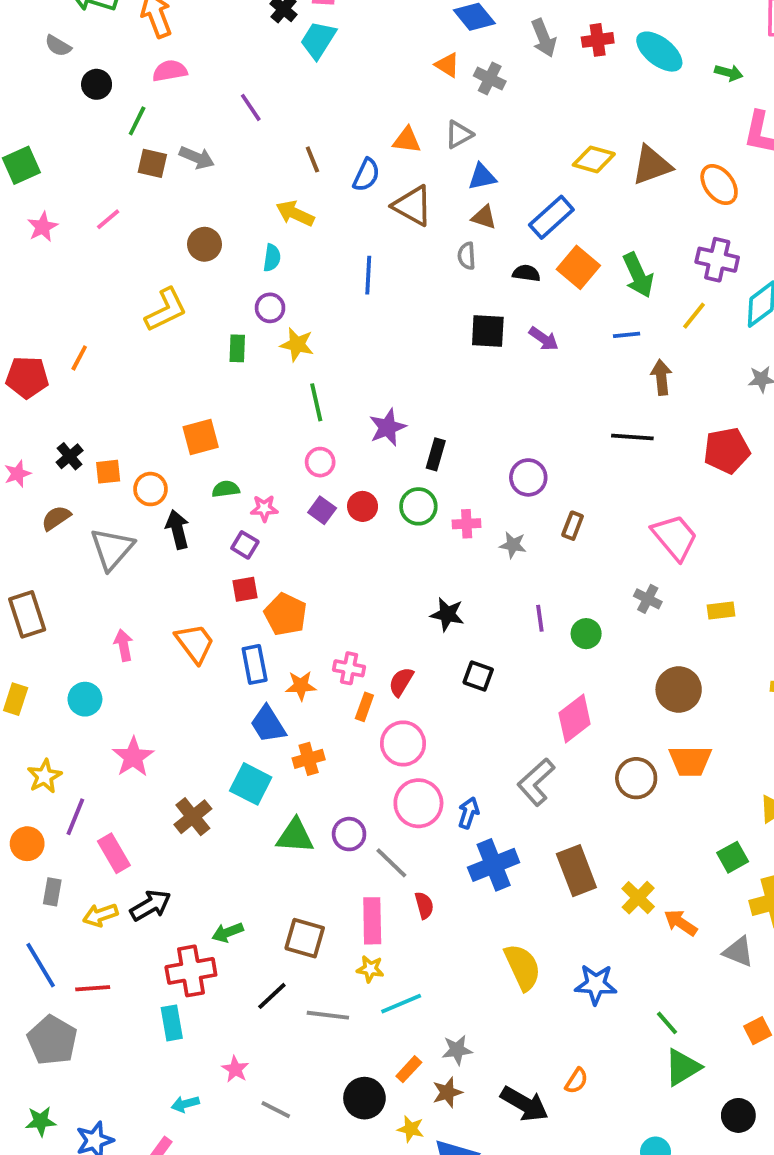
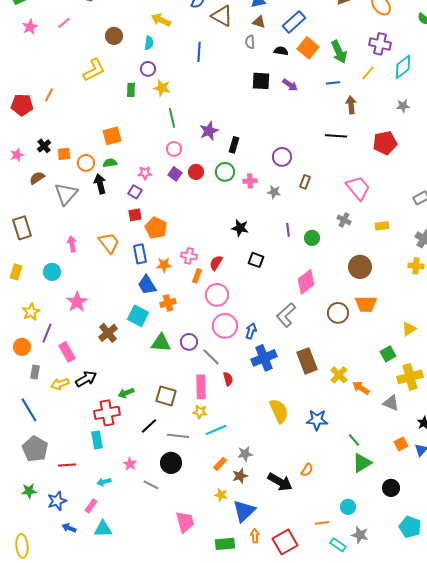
green semicircle: (226, 489) -> (110, 163), moved
red line: (93, 988) -> (67, 465), moved
black circle: (364, 1098) -> (171, 463), moved

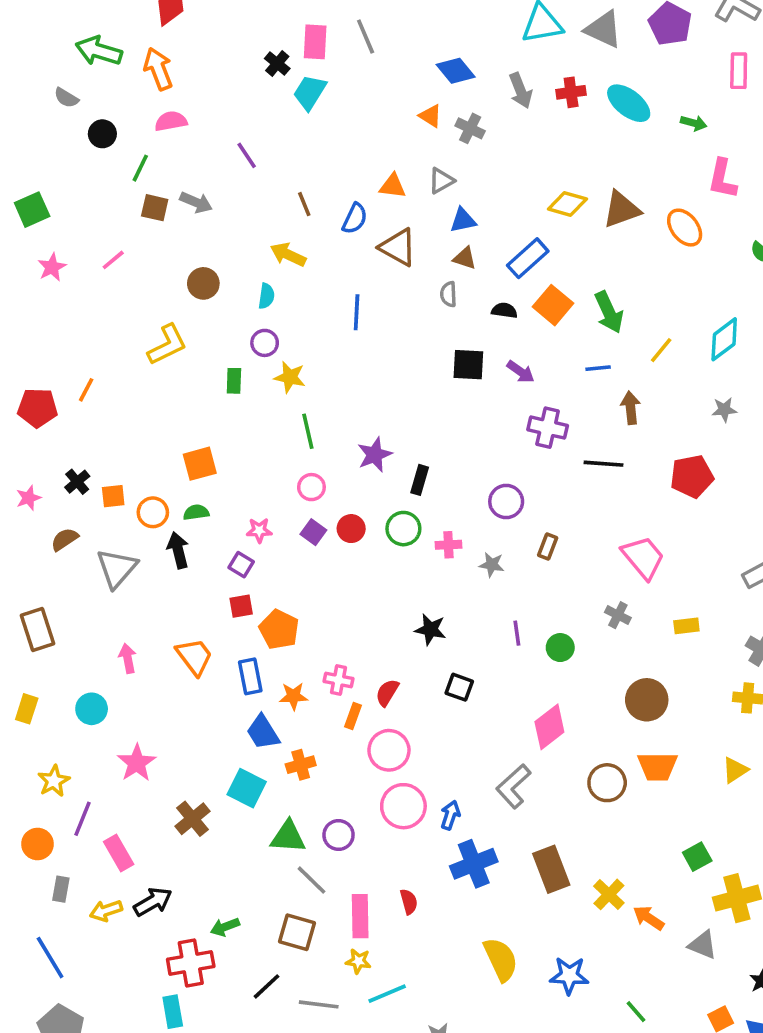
purple cross: (380, 44) -> (548, 428), moved
yellow triangle: (409, 329) -> (735, 770), moved
gray line: (211, 357) -> (311, 880), moved

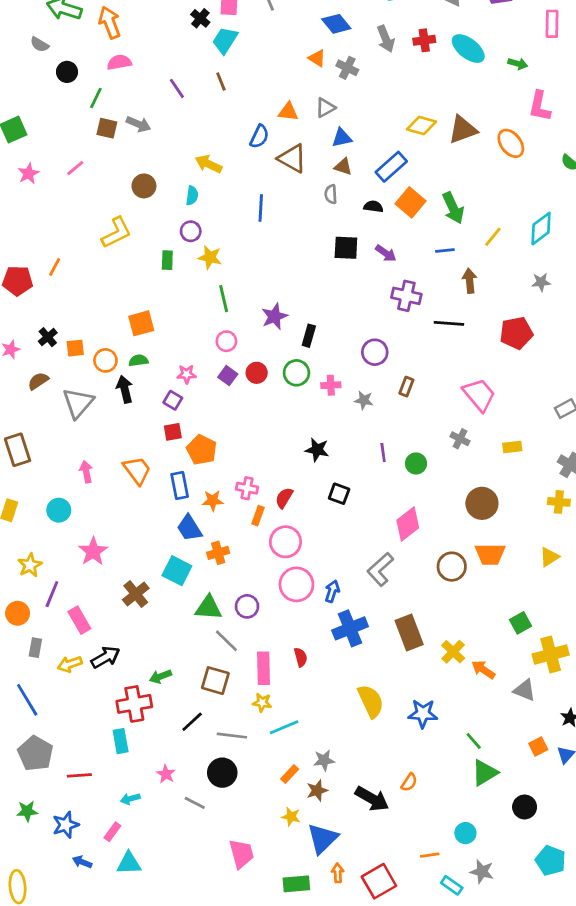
brown line: (304, 204) -> (221, 82), moved

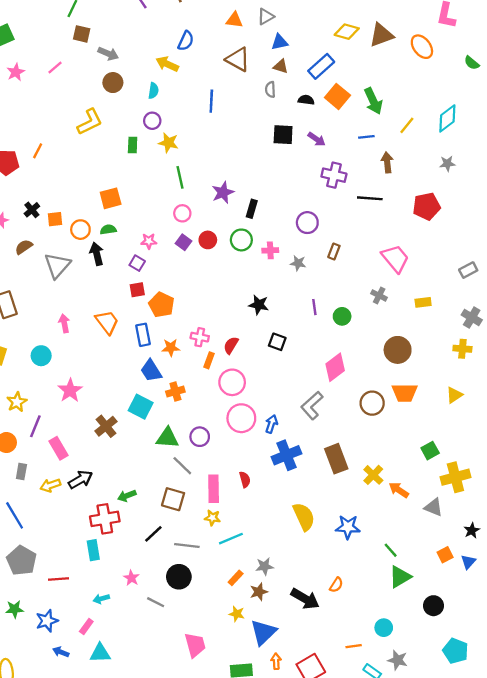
gray arrow: (138, 124) -> (108, 54), moved
blue semicircle: (259, 136) -> (186, 41), moved

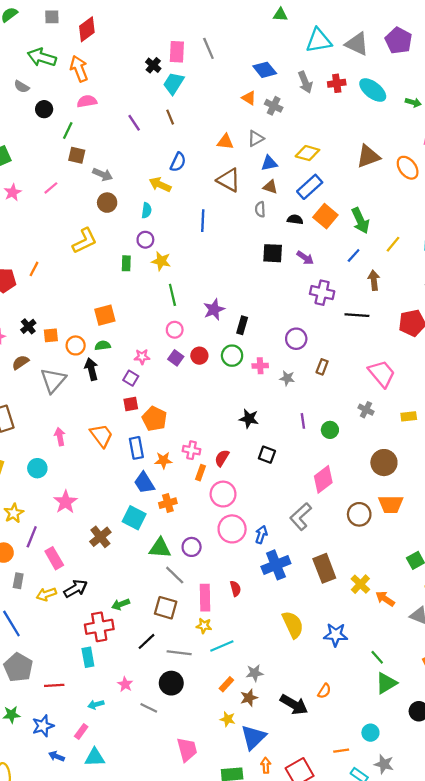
yellow diamond: (347, 32) -> (307, 153), moved
blue line: (366, 137) -> (354, 255), turned -42

